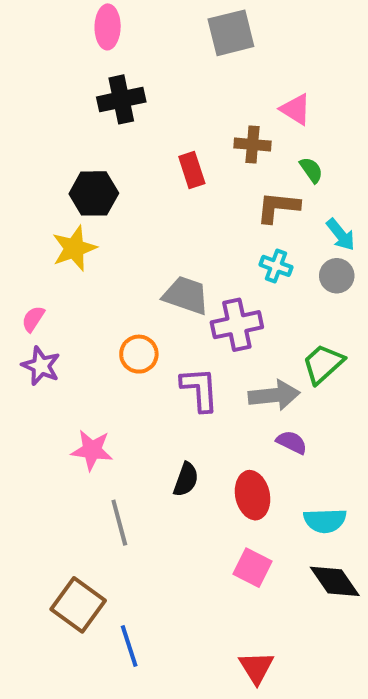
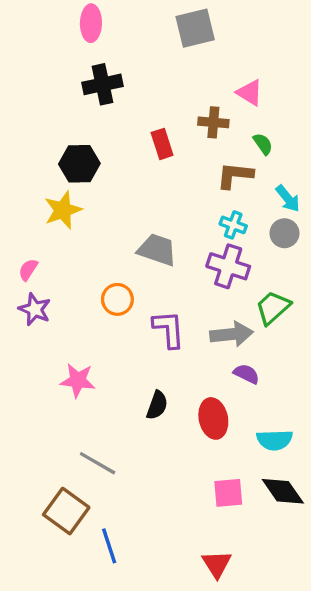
purple cross: (237, 325) -> (228, 266), moved, turned 30
gray line: (119, 523) -> (98, 463), moved, turned -45
pink square: (253, 568) -> (228, 493), moved, turned -32

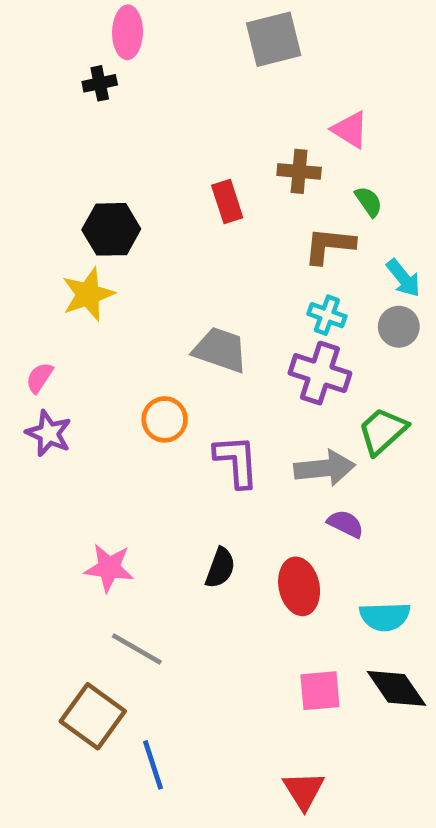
black cross: (103, 84) -> (100, 83), moved, size x0.6
pink star: (78, 380) -> (109, 568), moved

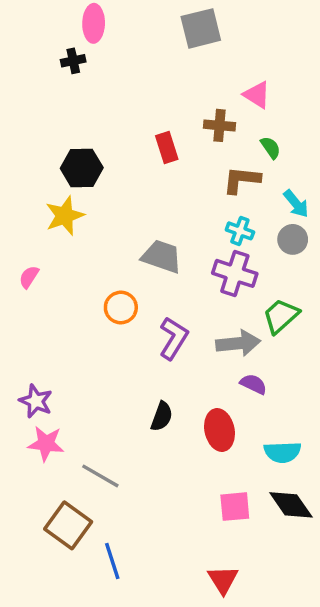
purple star: (49, 433) -> (36, 401), moved
purple L-shape: (236, 461) -> (174, 338), turned 36
pink star: (109, 568) -> (46, 444), moved

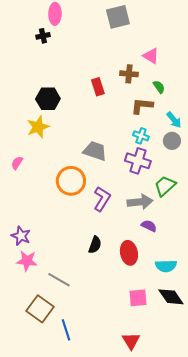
orange circle: (121, 307) -> (71, 181), size x1.5

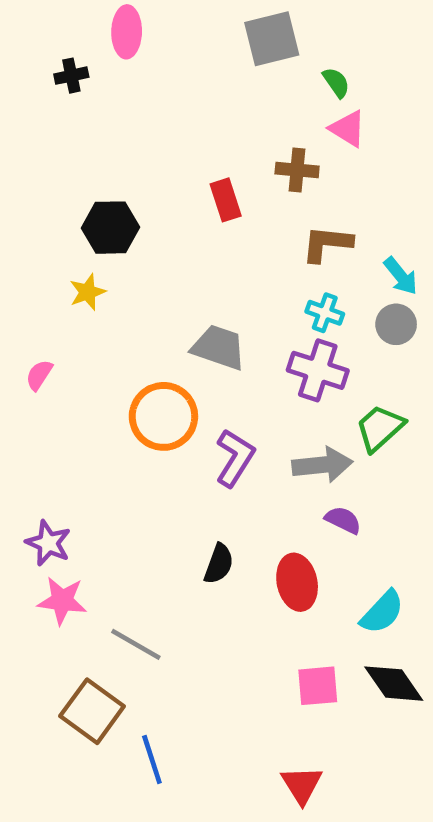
black cross: (43, 36) -> (71, 76), moved
green semicircle: (159, 87) -> (336, 83), moved
yellow star: (38, 127) -> (87, 292), size x0.7
cyan semicircle: (166, 266) -> (382, 612), turned -45

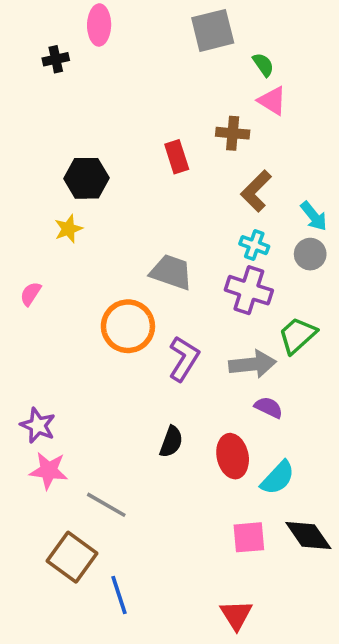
brown L-shape: (327, 244) -> (256, 191), turned -51
cyan semicircle: (382, 612) -> (278, 478), moved

